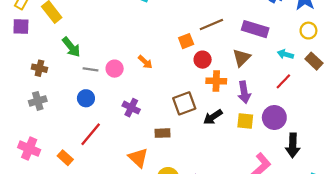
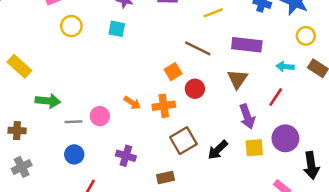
brown line: (211, 25) -> (198, 48), turned 60
green arrow: (71, 47) -> (48, 101), turned -35
orange cross: (216, 81) -> (164, 106), moved
red line: (283, 81) -> (276, 97), moved

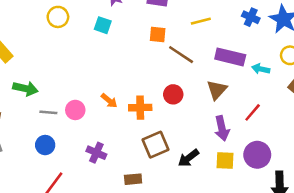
cyan arrow: (285, 67) -> (261, 69), moved
orange square: (173, 72) -> (158, 34), moved, turned 30

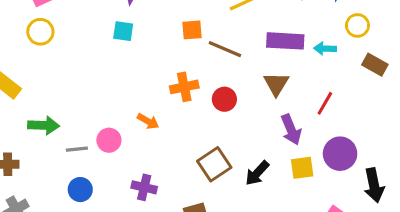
yellow circle: (58, 17) -> (40, 32), moved
orange cross: (140, 108) -> (184, 87), moved

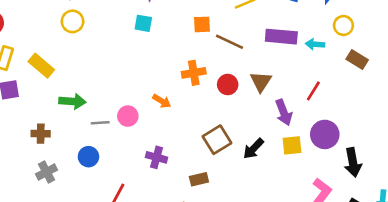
brown triangle: (276, 84) -> (261, 82), moved
blue circle: (80, 190) -> (88, 157), moved

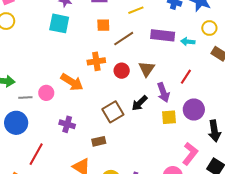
cyan square: (143, 23) -> (59, 23), size x1.5
brown line: (230, 42) -> (124, 39), turned -60
orange arrow: (162, 101) -> (72, 82), size x1.6
black arrow: (253, 149) -> (140, 103), moved
blue circle: (88, 157) -> (16, 123), size x1.5

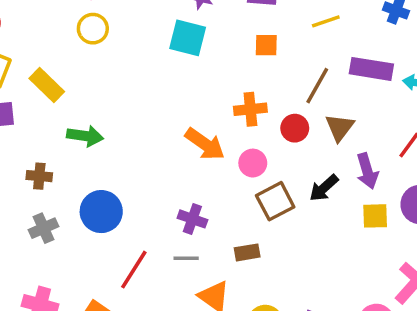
brown line: (124, 39) -> (317, 86), moved, turned -30
pink circle: (46, 93) -> (253, 163), moved
gray line: (25, 97) -> (186, 258), moved

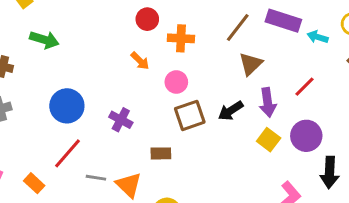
red circle: (295, 128) -> (147, 19), moved
orange arrow: (205, 144) -> (140, 61), size x0.6
blue circle: (101, 212) -> (67, 106), moved
yellow square: (375, 216) -> (269, 140), turned 30
gray line: (186, 258) -> (96, 178), moved

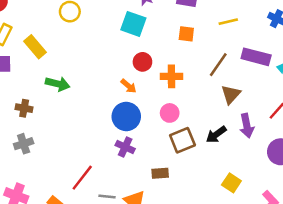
orange arrow: (140, 61) -> (129, 86), moved
blue circle: (67, 106) -> (126, 116), moved
yellow square: (269, 140) -> (231, 183), moved

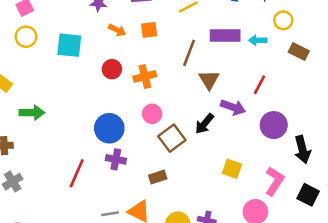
cyan square: (133, 24) -> (69, 45), moved
orange arrow: (129, 86) -> (117, 30), moved
purple arrow: (247, 126) -> (233, 107), turned -45
red line: (82, 178) -> (77, 173), moved

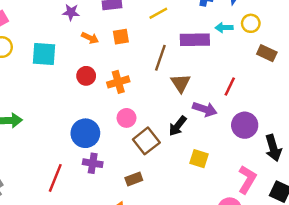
cyan arrow: (258, 40) -> (224, 28), moved
yellow square: (232, 169) -> (199, 159), moved

